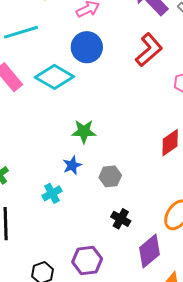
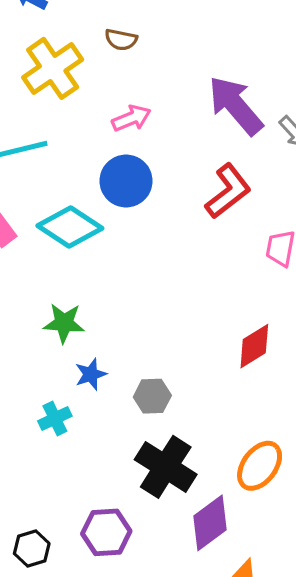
green star: (84, 131) -> (64, 323), moved
black cross: (121, 219) -> (166, 467), size x1.8

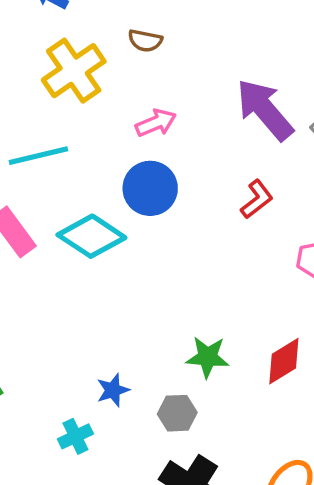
red L-shape: (228, 191) -> (257, 199), size x0.7
green star: (64, 323) -> (208, 357), moved

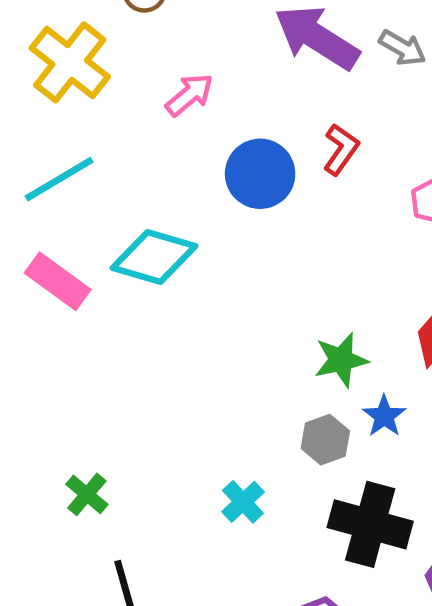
blue circle: (150, 188) -> (260, 174), moved
blue star: (113, 390) -> (384, 416), moved
cyan cross: (75, 436) -> (243, 502), moved

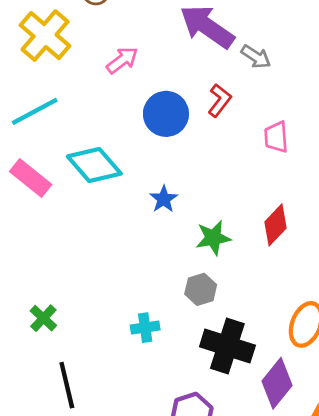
gray arrow: (402, 48) -> (256, 57), moved
cyan diamond: (154, 257) -> (94, 165), turned 30
blue star: (384, 416) -> (164, 199), moved
cyan cross: (243, 502) -> (145, 328), turned 32

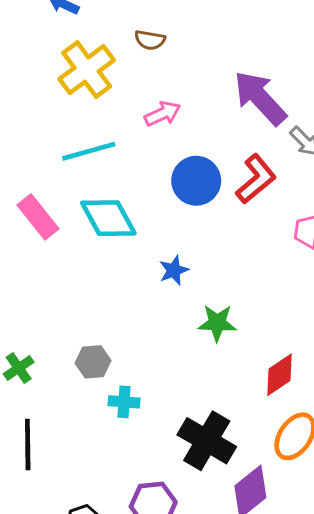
red L-shape: (219, 100) -> (256, 179), size x1.4
cyan line: (35, 111) -> (89, 151), moved
red diamond: (275, 225) -> (279, 375), moved
gray hexagon: (201, 289) -> (93, 362), moved

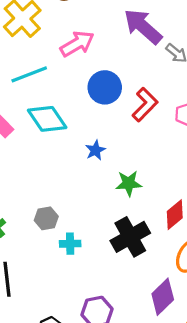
pink arrow: (162, 114) -> (77, 44), size x1.4
red L-shape: (256, 179) -> (145, 105), moved
black cross: (207, 441) -> (130, 237), moved, turned 36

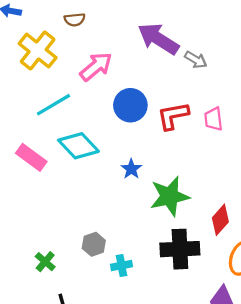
red L-shape: (145, 105) -> (173, 116), turned -136
green star: (129, 183) -> (170, 196), size x1.5
black cross: (130, 237) -> (180, 249), turned 36

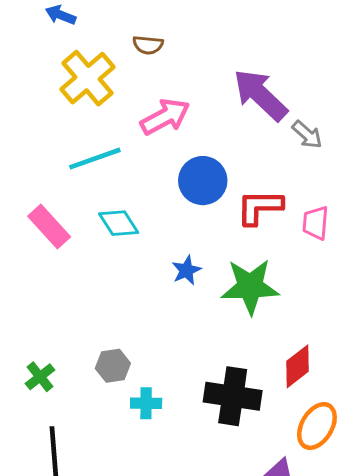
cyan diamond: (78, 146) -> (119, 223), size x0.7
green star: (170, 196) -> (250, 287), moved

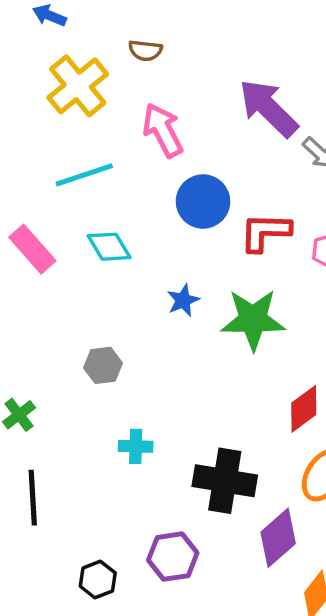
pink arrow: (165, 117) -> (163, 130), turned -90
gray hexagon: (113, 366) -> (103, 365), moved
black cross: (233, 396) -> (225, 481), moved

